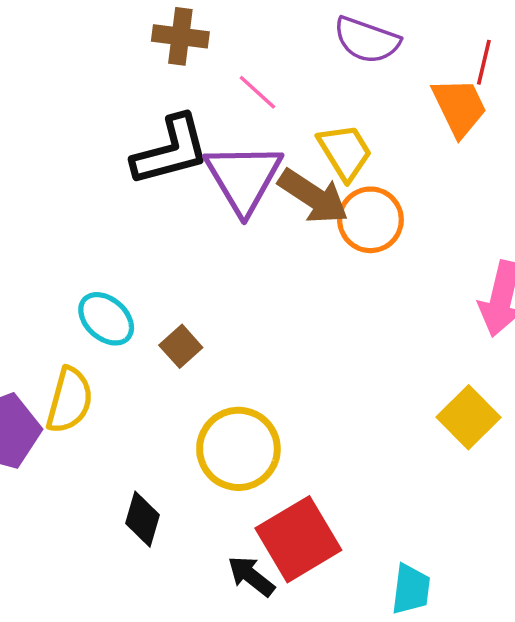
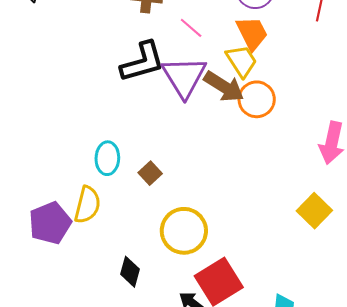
orange trapezoid: (459, 107) -> (252, 33), moved
cyan ellipse: (106, 319) -> (107, 158), turned 52

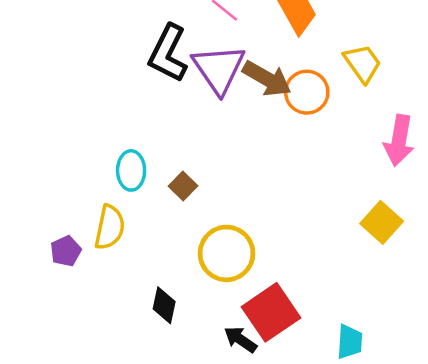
yellow trapezoid: (241, 61) -> (362, 63), moved
black L-shape: (142, 62) -> (168, 53), turned 135
purple pentagon: (50, 223) -> (66, 251), size x0.6

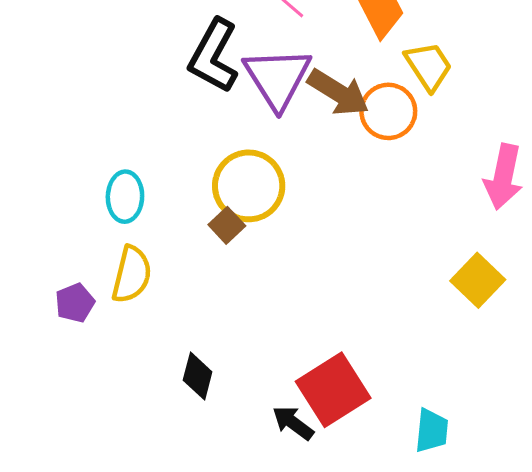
yellow trapezoid: (362, 63) -> (429, 66), moved
cyan ellipse: (131, 170) -> (125, 197), moved
yellow circle: (226, 253) -> (249, 186), moved

